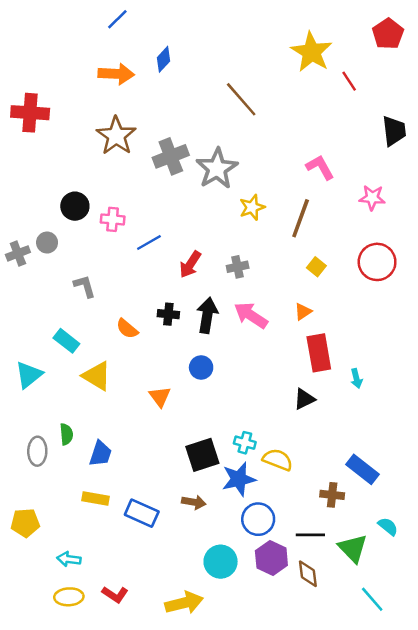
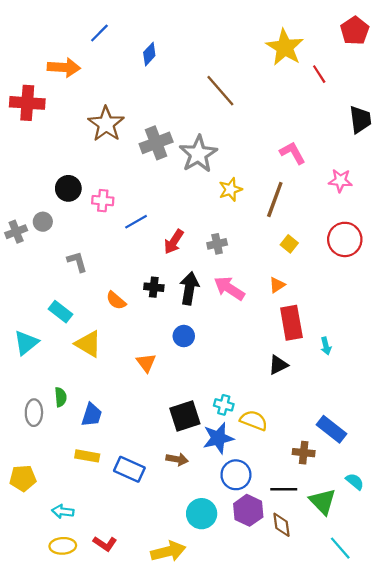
blue line: (117, 19) -> (99, 33), moved
orange arrow: (116, 74) -> (64, 67), moved

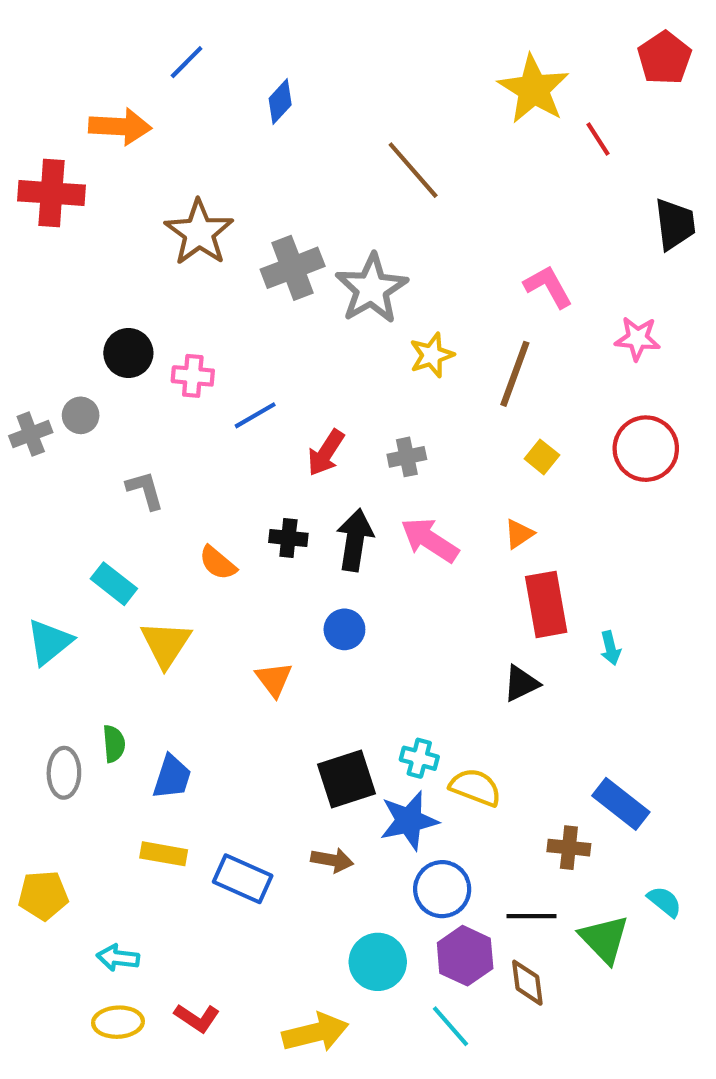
yellow triangle: (88, 344) -> (166, 644), turned 32
cyan line: (340, 548) -> (450, 1026), moved

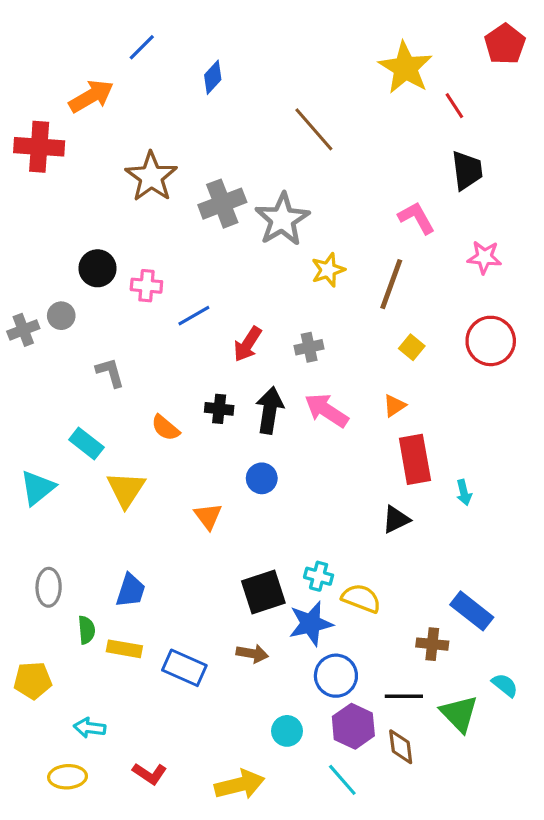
orange arrow: (120, 127) -> (91, 96), turned -33
black trapezoid: (675, 224) -> (467, 170), moved
green semicircle: (114, 744) -> (86, 630), moved
cyan circle: (378, 962) -> (287, 731), size x0.7
yellow ellipse: (118, 1022) -> (68, 777), moved

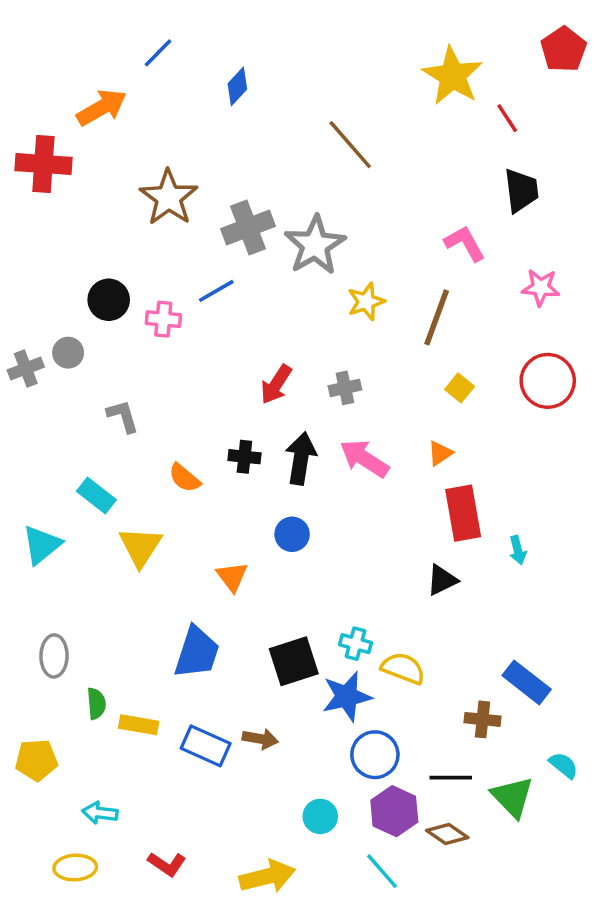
blue line: (194, 316) -> (216, 291), moved
blue trapezoid: (131, 590) -> (197, 652), moved, size x1.4
brown arrow: (252, 654) -> (260, 739), moved
brown diamond: (401, 747) -> (447, 834), turned -48

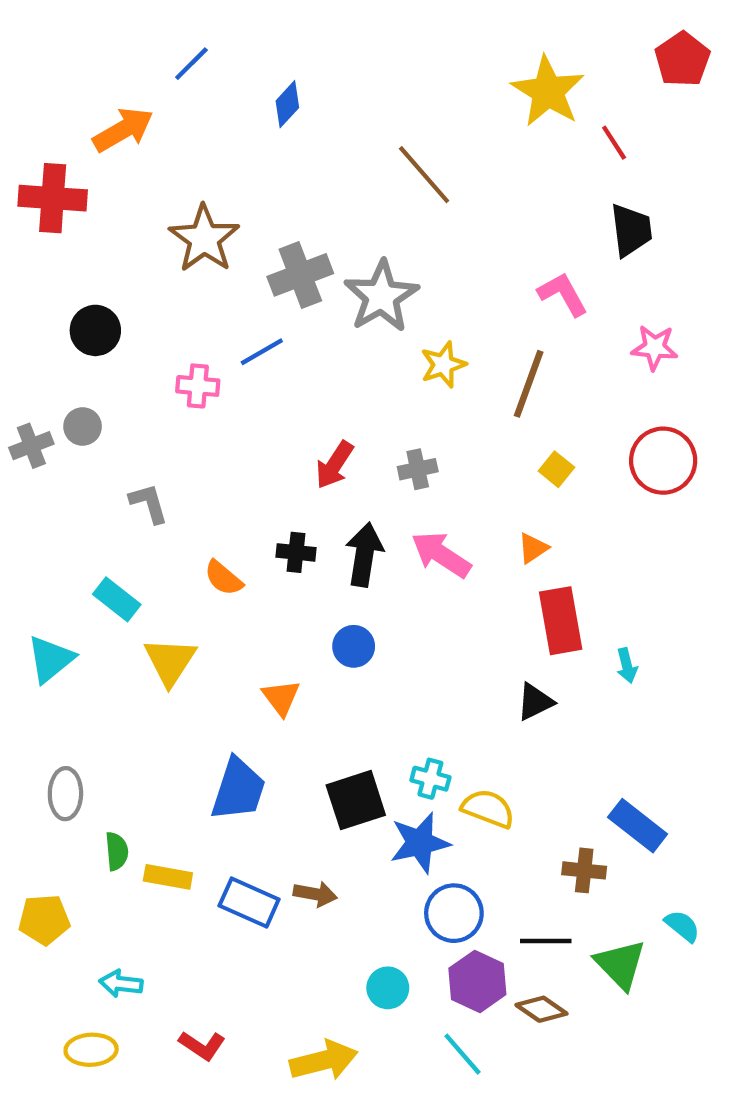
black circle: (109, 300) -> (95, 330), moved

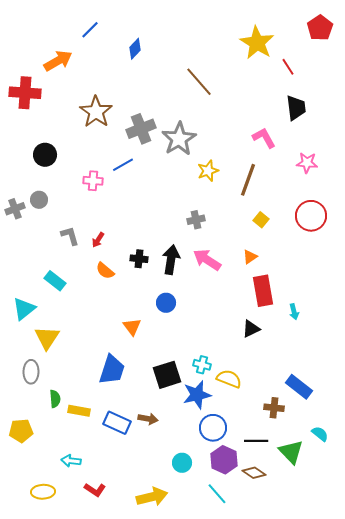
red arrow: (334, 465) -> (98, 240), moved, size x0.7
yellow triangle: (170, 661) -> (47, 338), moved
cyan arrow: (121, 984) -> (71, 461), moved

